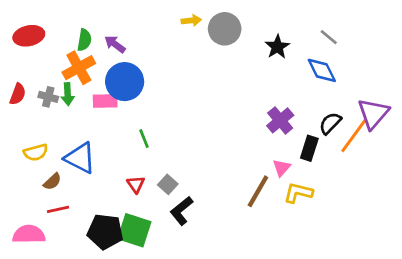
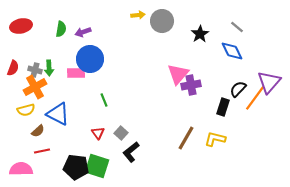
purple arrow: (115, 44) -> (83, 32), turned -56
orange cross: (79, 68) -> (35, 87), moved
purple cross: (280, 120) -> (191, 85), moved, turned 30
pink triangle: (282, 168) -> (178, 74), moved, size x1.6

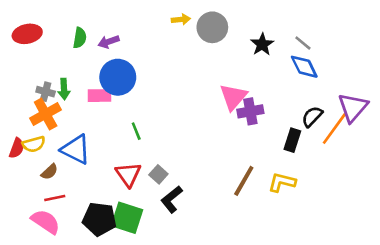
gray line: (237, 27) -> (303, 43), moved
red semicircle: (13, 68) -> (17, 148), moved
red triangle: (98, 133) -> (128, 174), size x1.5
pink semicircle: (21, 169) -> (46, 222), moved, turned 35

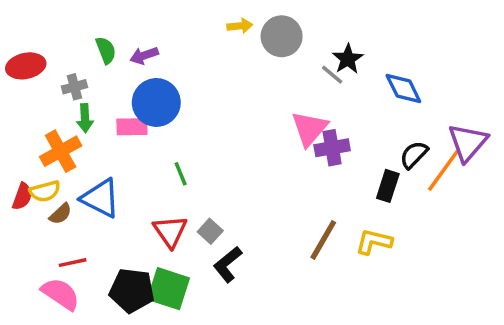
red ellipse: (27, 34) -> (26, 66), moved
green semicircle: (80, 38) -> (106, 50), turned -30
gray line: (303, 43) -> (332, 75), moved
gray cross: (46, 92) -> (74, 87), moved, turned -30
brown semicircle: (49, 172) -> (61, 214), moved

